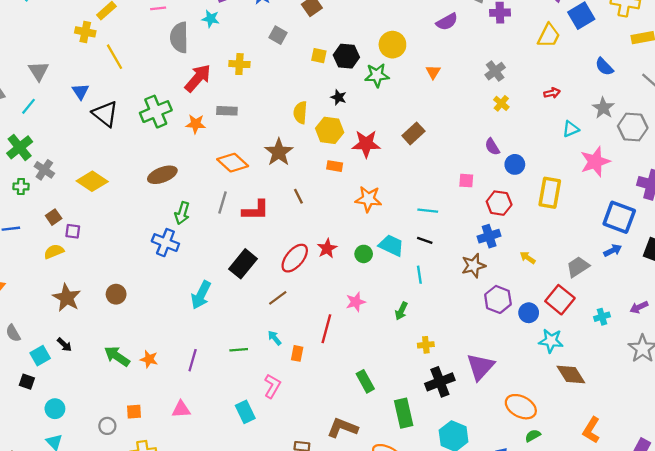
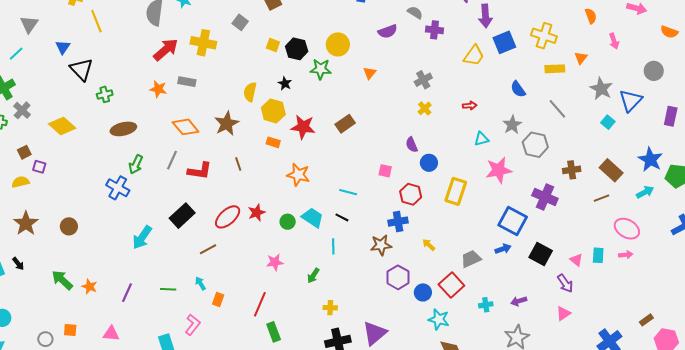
yellow cross: (239, 64) -> (203, 43), size x1.4
green cross: (156, 112) -> (105, 94), moved, size x0.6
red line: (326, 329) -> (260, 304), moved

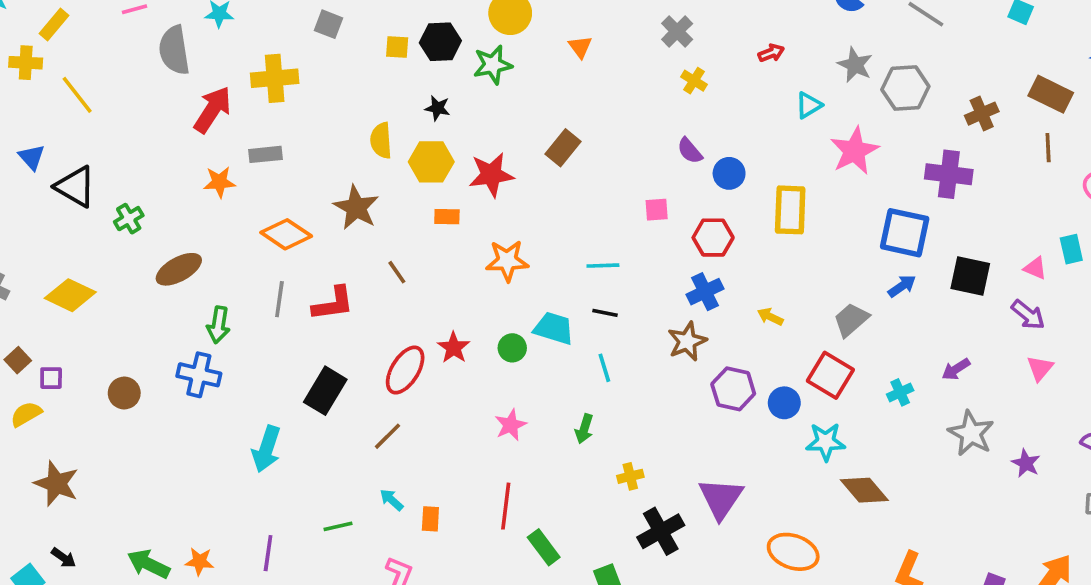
brown line: (601, 198) -> (1048, 148), turned -56
brown circle: (69, 226) -> (124, 393), moved

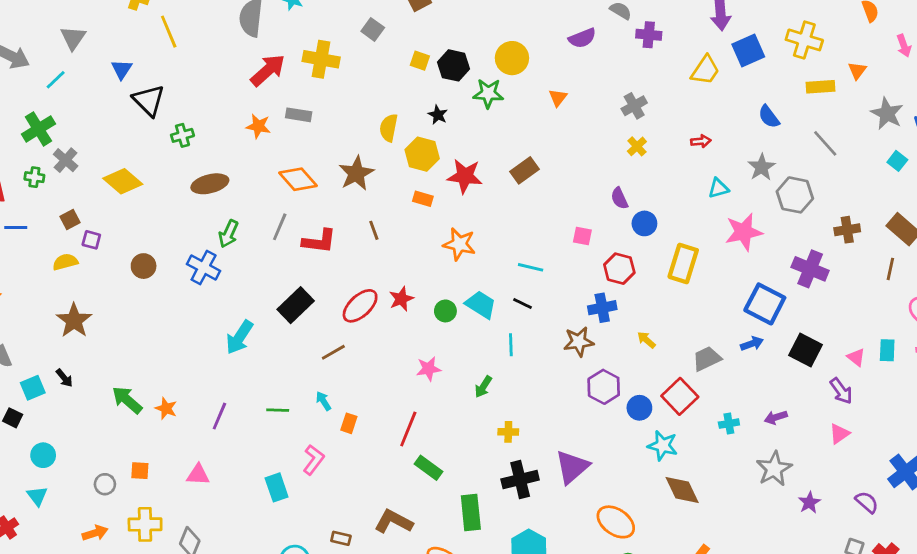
green rectangle: (544, 547) -> (429, 468), turned -32

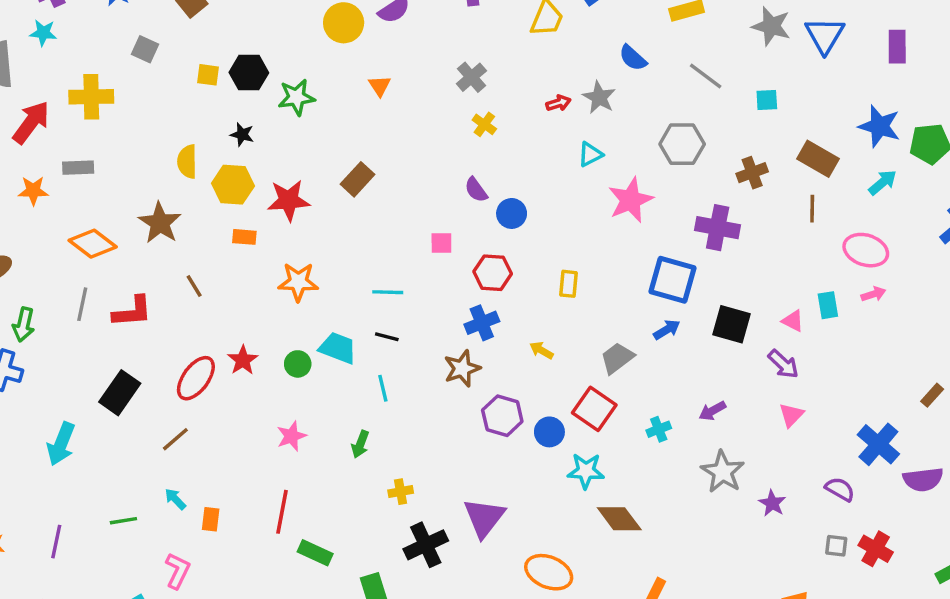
yellow circle: (512, 58) -> (344, 23), moved
cyan square: (897, 161) -> (767, 100), moved, turned -30
gray star: (762, 167) -> (599, 97), moved
yellow rectangle: (683, 263) -> (568, 284), moved, size x0.6

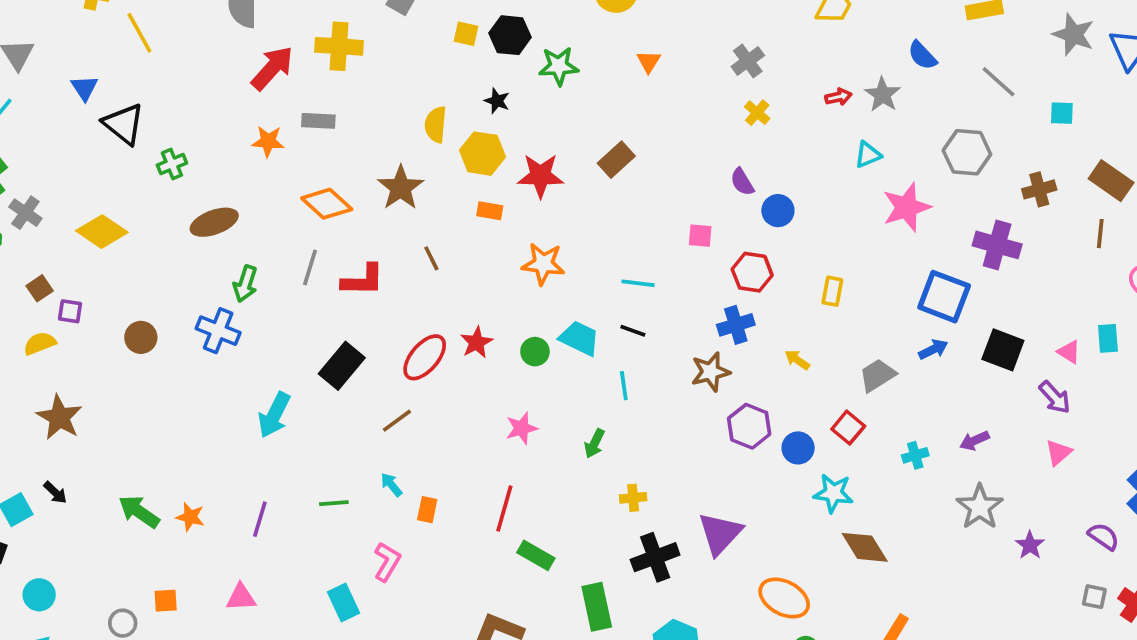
red square: (594, 409) -> (848, 428), size x0.7

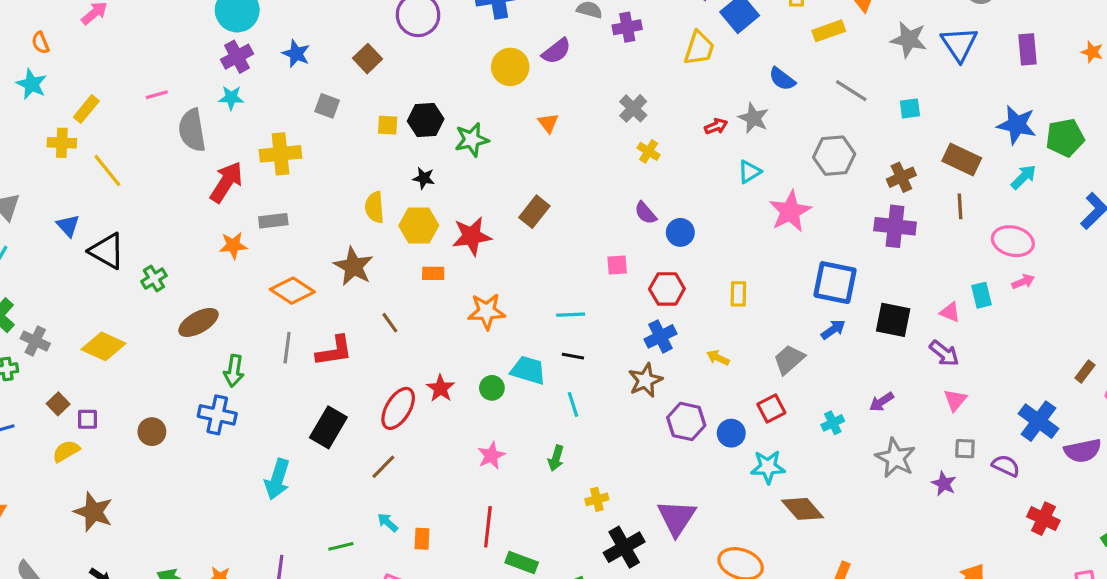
purple cross: (997, 245) -> (895, 226), moved
red square: (848, 428) -> (771, 408), turned 32
gray square: (1094, 597) -> (965, 449), moved

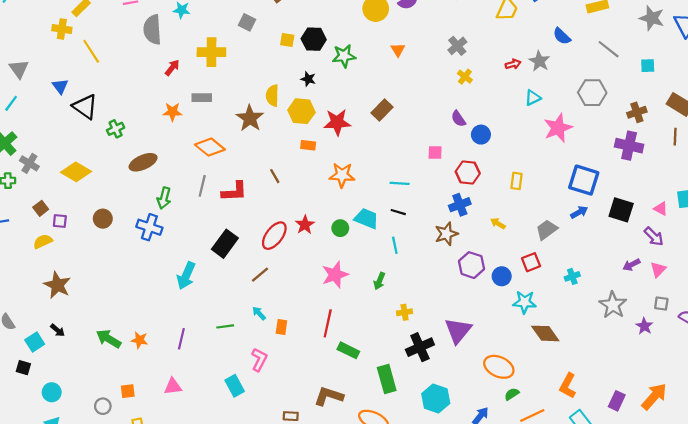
red arrow: (226, 182) -> (172, 68), size x0.6
brown star: (353, 266) -> (250, 118), moved
purple arrow: (881, 402) -> (632, 265), moved
brown circle: (152, 432) -> (103, 219), moved
pink star: (491, 456) -> (335, 275), size x1.4

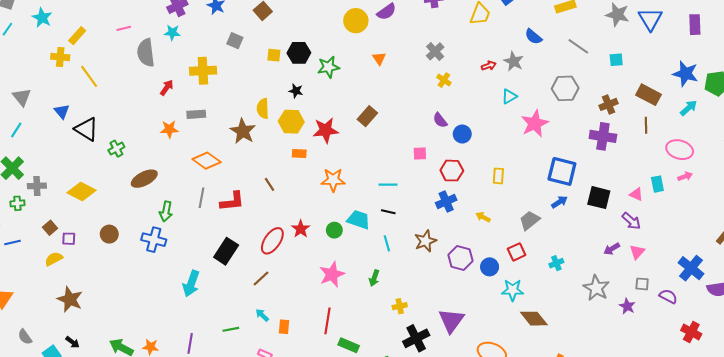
gray cross: (29, 163) -> (37, 186), turned -30
brown star: (446, 234) -> (425, 241), moved

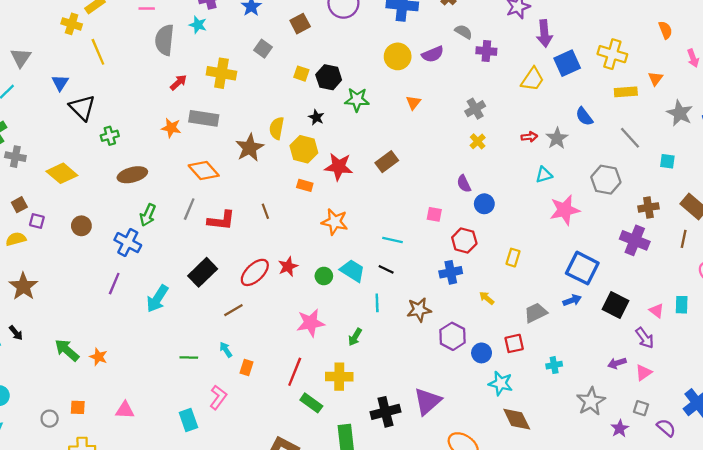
gray rectangle: (196, 114) -> (204, 118), size x1.4
yellow cross: (400, 306) -> (339, 377), moved, size x1.6
purple line: (190, 343) -> (114, 284), moved

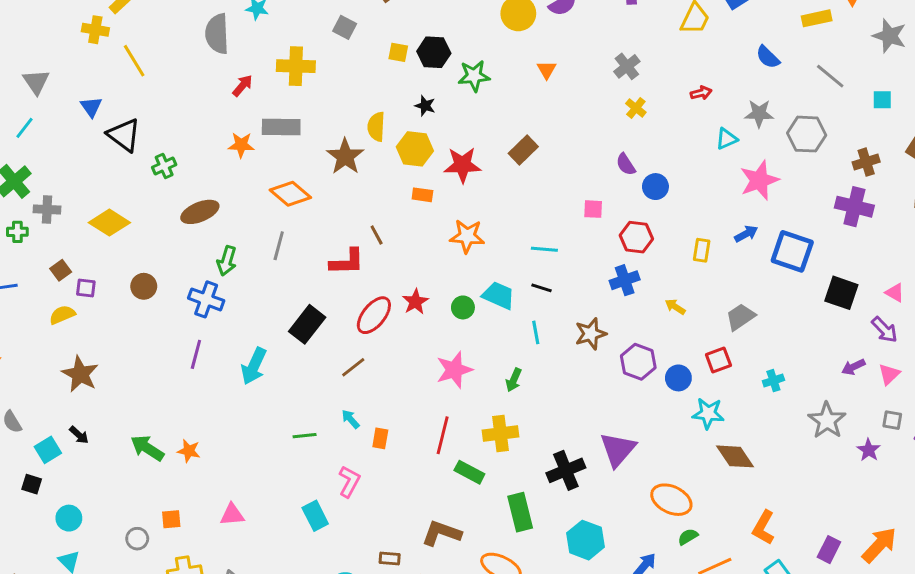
gray star: (557, 138) -> (759, 113), moved, turned -30
red L-shape: (221, 220) -> (347, 262), moved
blue arrow: (572, 300) -> (746, 234), moved

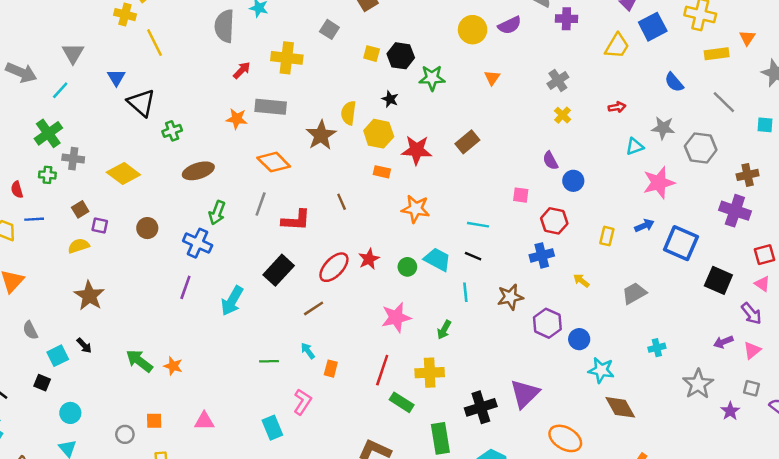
red L-shape: (347, 262) -> (296, 220), moved
red square: (718, 360) -> (765, 255), moved

